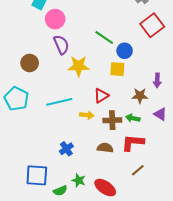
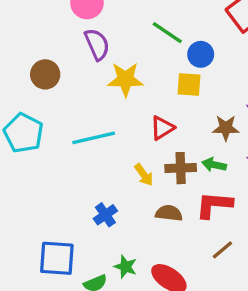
yellow arrow: (87, 115) -> (144, 175), moved, turned 48

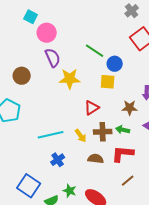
cyan line: (94, 138) -> (51, 135), moved
blue square: (57, 258) -> (29, 186), turned 30

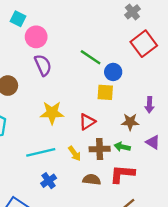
yellow star: (70, 79) -> (52, 113), moved

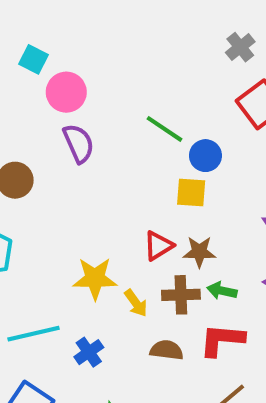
yellow star: (52, 113) -> (95, 278), moved
brown star: (130, 122) -> (199, 252), moved
cyan line: (41, 152) -> (34, 334), moved

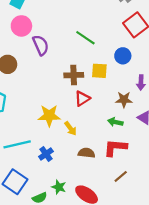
pink circle: (66, 92) -> (21, 26), moved
blue circle: (205, 156) -> (123, 56), moved
brown star: (199, 252) -> (124, 100), moved
brown cross: (181, 295) -> (74, 75), moved

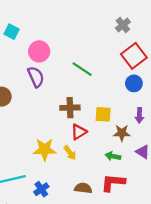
pink circle: (21, 26) -> (39, 51), moved
blue circle: (123, 56) -> (134, 83), moved
yellow square: (99, 71) -> (103, 114), moved
yellow arrow: (71, 128) -> (70, 153), moved

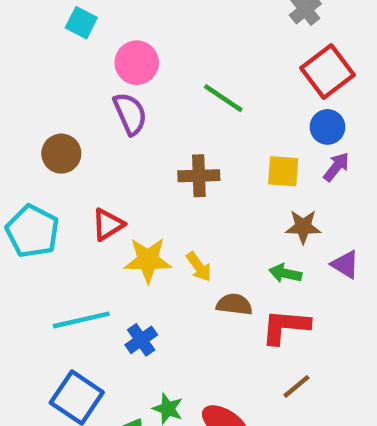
yellow square: (103, 114) -> (283, 171), moved
purple arrow: (139, 115) -> (336, 167), moved, turned -144
red triangle: (79, 132) -> (108, 225), moved
brown semicircle: (83, 188) -> (234, 304), moved

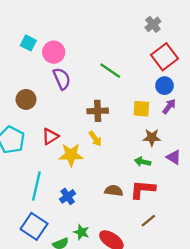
cyan square: (81, 23) -> (28, 43), moved
pink circle: (137, 63) -> (54, 52), moved
yellow arrow: (199, 267) -> (95, 139), moved
brown semicircle: (234, 304) -> (114, 191), moved
cyan line: (81, 320) -> (36, 186), turned -64

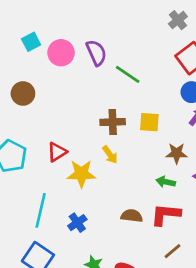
cyan square: (28, 43) -> (31, 42), turned 35
purple semicircle: (62, 79) -> (96, 53), moved
brown circle: (26, 99) -> (23, 93), moved
yellow square: (141, 109) -> (149, 122), moved

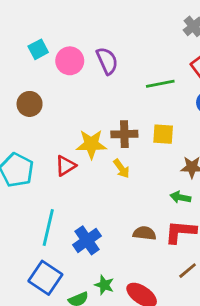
green line: (128, 74) -> (160, 84), moved, turned -45
yellow star: (81, 174) -> (91, 144), moved
blue cross: (77, 223) -> (87, 240), size x1.4

